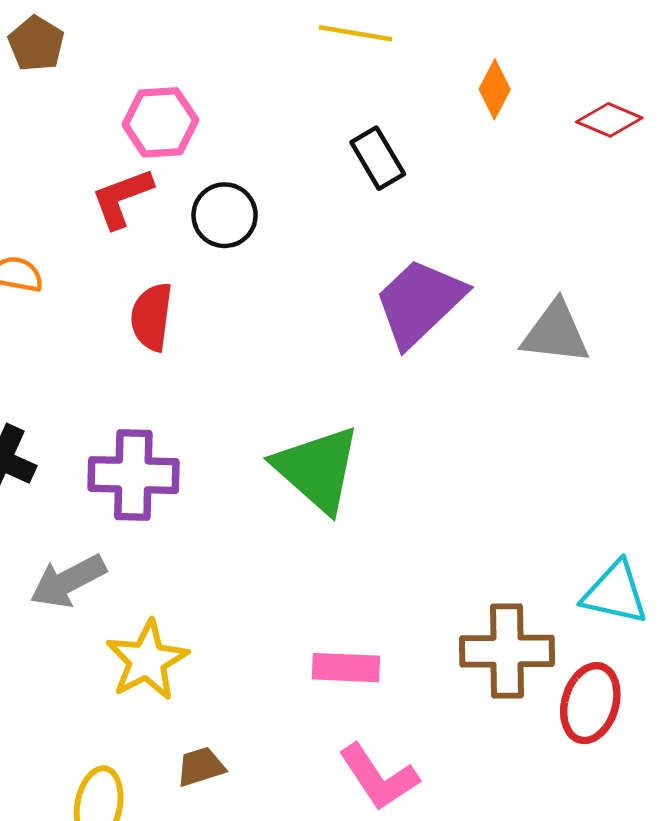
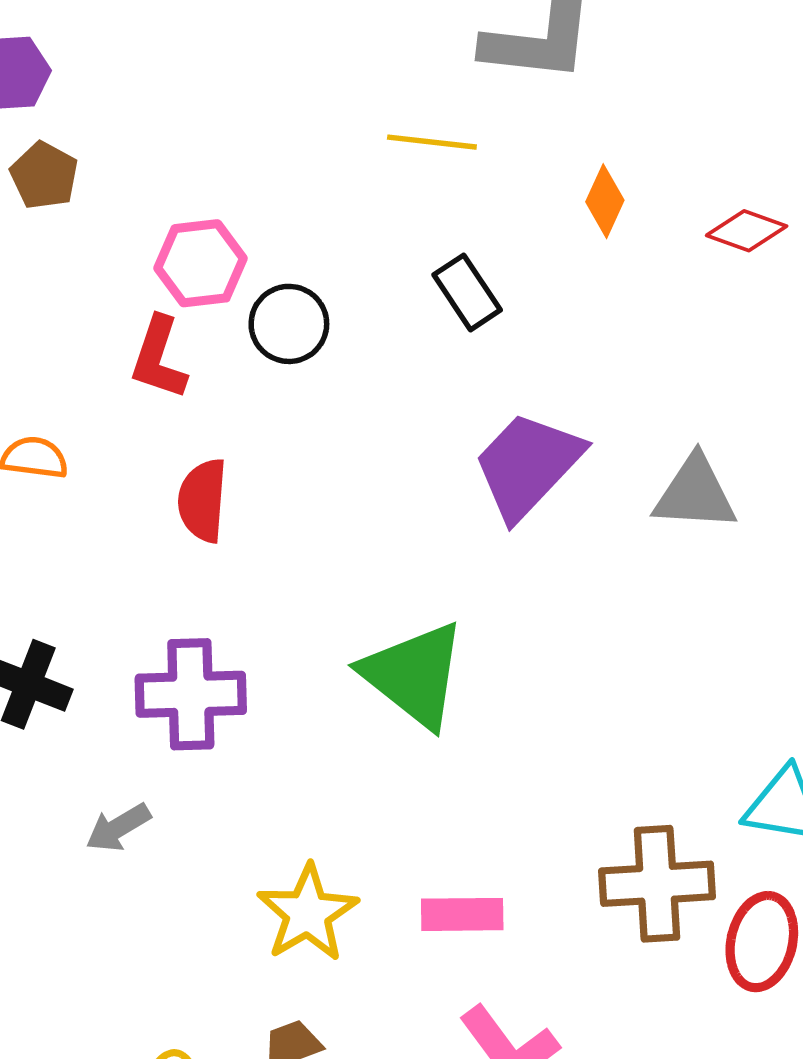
red L-shape: (122, 198) -> (159, 358), turned -48
black circle: (225, 215) -> (289, 324), moved
gray arrow: (68, 581) -> (118, 828), size x0.7
yellow star: (147, 660) -> (308, 913), moved

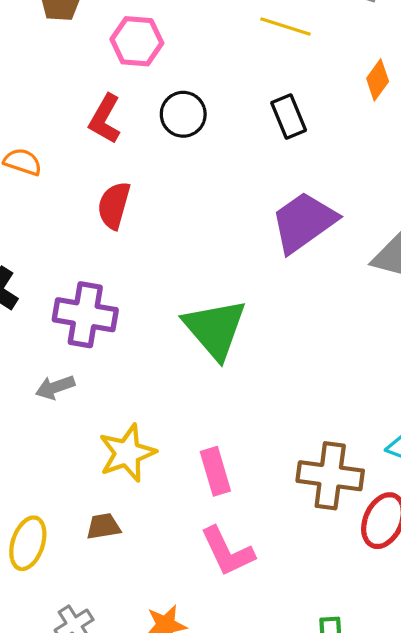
pink hexagon: (200, 263) -> (137, 41), moved
gray arrow: (118, 828) -> (55, 387), moved
pink rectangle: (462, 914) -> (215, 471), turned 63

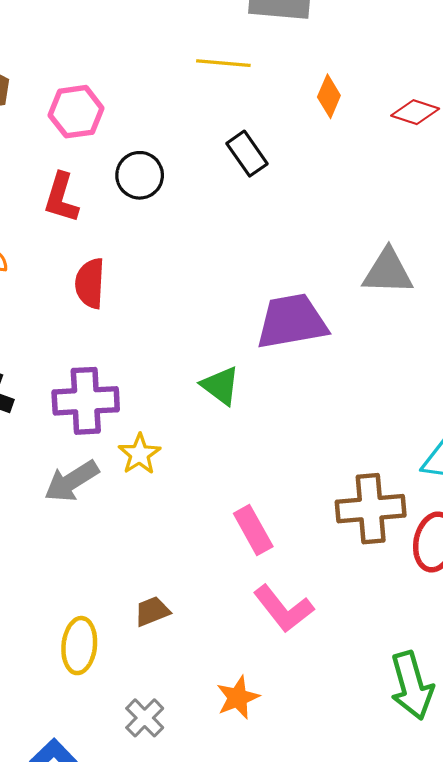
purple trapezoid: (304, 222) -> (292, 321), moved, turned 38
green triangle: (215, 329) -> (220, 386), size x0.6
gray arrow: (55, 387) -> (72, 481), size x1.4
yellow star: (127, 453) -> (139, 454), moved, size x0.7

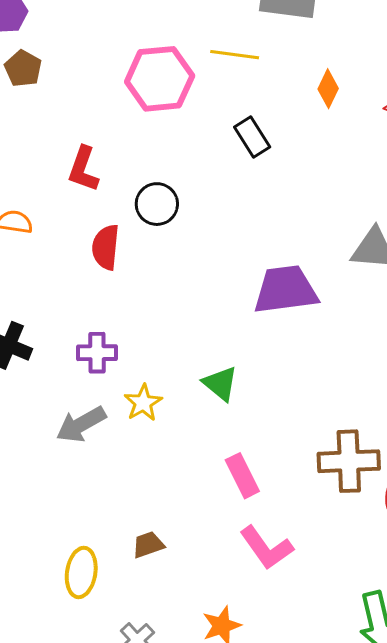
pink hexagon: (76, 112) -> (160, 79), moved, size x1.4
black circle: (140, 175) -> (157, 204), moved
green triangle: (220, 386) -> (220, 384), moved
purple cross: (86, 401) -> (97, 353), size x0.7

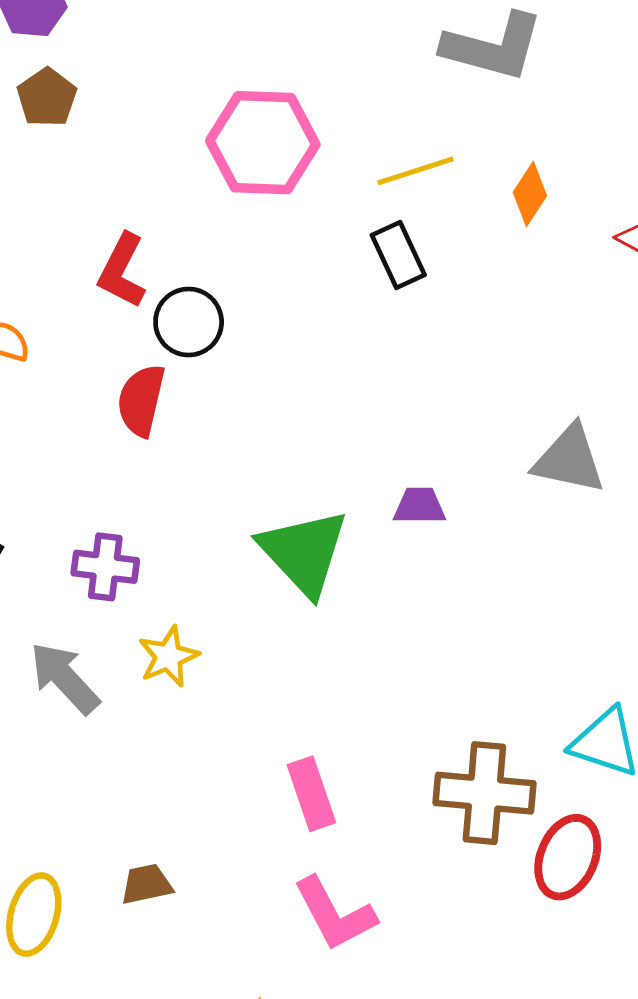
yellow line: (235, 55) -> (416, 171), moved, turned -33
black circle: (157, 204) -> (189, 322), moved
purple trapezoid: (286, 290) -> (420, 506), size x0.5
green triangle: (220, 384) -> (304, 552), moved, size x1.6
gray arrow: (81, 424) -> (65, 678), turned 69

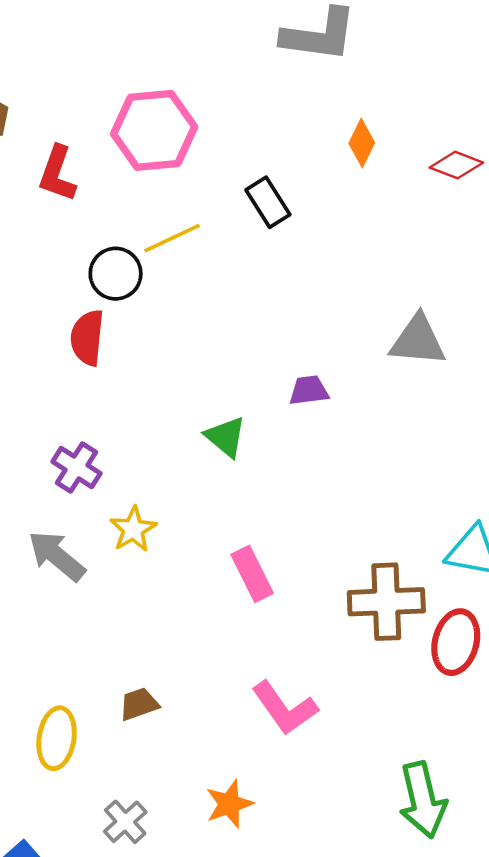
yellow line: (416, 171) -> (172, 238), moved
red L-shape: (122, 271) -> (57, 174), moved
green triangle: (304, 552) -> (226, 437), size x0.6
purple cross: (105, 567) -> (76, 467), turned 33
pink rectangle: (311, 794) -> (252, 574), moved

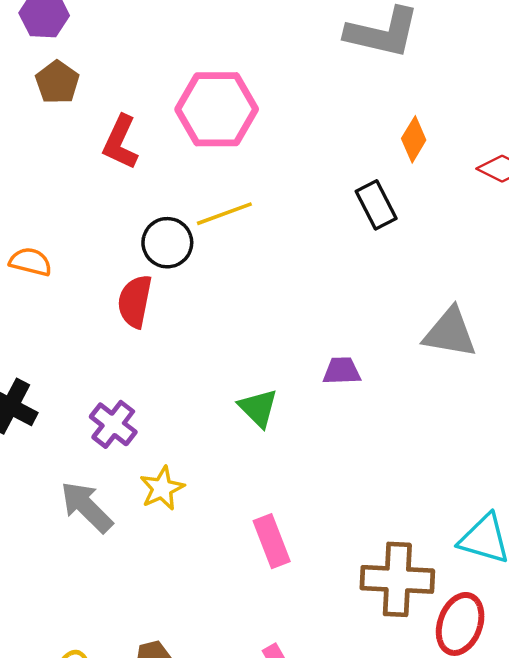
black rectangle: (268, 202) -> (376, 205), moved

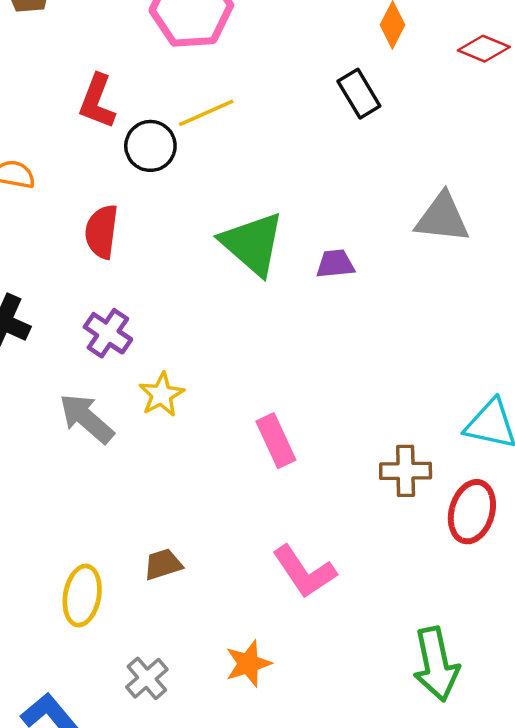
red L-shape: (120, 142) -> (97, 101), moved
red semicircle: (135, 301) -> (102, 232), moved
green triangle: (258, 408) -> (252, 244), moved, size x1.6
brown cross: (397, 579) -> (406, 471), size x0.7

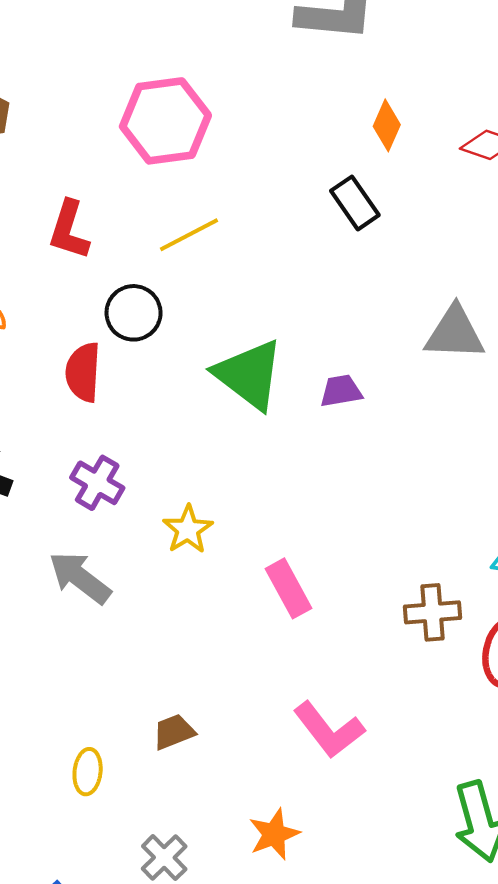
black circle: (150, 146) -> (134, 313), moved
yellow star: (162, 395) -> (188, 529), moved
yellow ellipse: (82, 596) -> (88, 772), size x0.7

